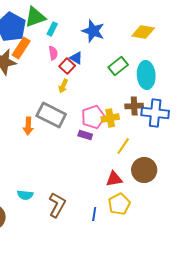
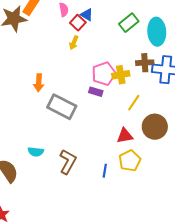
gray rectangle: (51, 115) -> (62, 107), moved

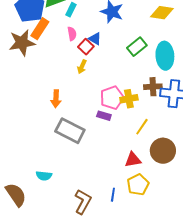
orange arrow: (39, 83) -> (56, 99), moved
brown L-shape: (68, 162) -> (83, 202), moved

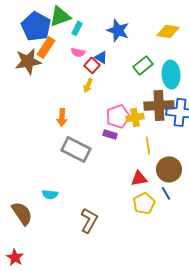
pink semicircle: (72, 34) -> (78, 52), turned 112
brown cross: (153, 87) -> (159, 105), size x1.6
yellow line: (142, 127) -> (148, 145), turned -42
blue line: (113, 195) -> (166, 193), moved, turned -40

